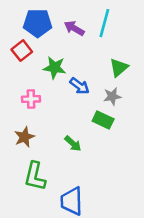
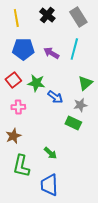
red square: (22, 51) -> (13, 80), moved
green arrow: (73, 144) -> (50, 153), moved

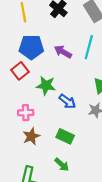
red square: (13, 80) -> (20, 71), moved
green rectangle: (73, 123) -> (65, 136), moved
brown star: (13, 136) -> (31, 136), moved

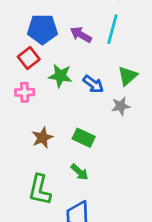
blue arrow: (67, 101) -> (93, 84), moved
pink cross: (26, 113) -> (25, 92), moved

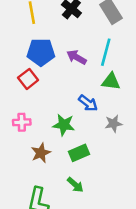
green star: (60, 76) -> (64, 125), moved
green triangle: (128, 76) -> (111, 81), moved, turned 48
pink cross: (25, 92) -> (22, 122), moved
green rectangle: (84, 138) -> (79, 153), turned -48

